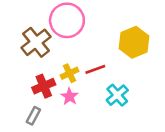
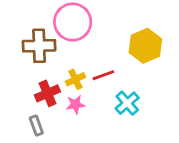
brown cross: (36, 42) -> (39, 46), turned 36
pink star: (70, 96) -> (75, 105), turned 30
gray rectangle: (33, 116) -> (36, 125), turned -48

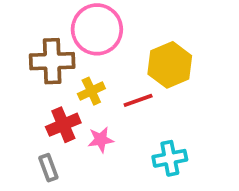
yellow hexagon: (145, 46) -> (170, 65), moved
yellow cross: (75, 79) -> (91, 91), moved
cyan cross: (127, 103) -> (170, 158), moved, turned 30

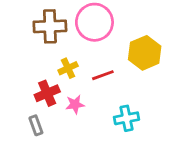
pink circle: (97, 29) -> (94, 22), moved
brown cross: (52, 61) -> (50, 26), moved
yellow hexagon: (170, 65) -> (145, 53), moved

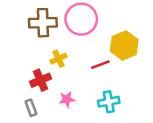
red line: (103, 75) -> (100, 65), moved
pink star: (75, 104) -> (67, 99), moved

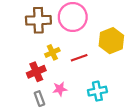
red line: (100, 65) -> (79, 58), moved
gray rectangle: (31, 108) -> (39, 99), moved

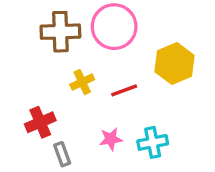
red cross: (36, 72) -> (40, 122), moved
pink star: (60, 89) -> (111, 139), moved

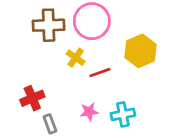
yellow cross: (82, 82) -> (76, 58), moved, turned -30

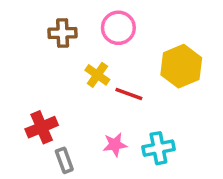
pink circle: (92, 21) -> (118, 28), size x0.7
brown cross: (49, 25) -> (63, 33), size x0.7
red line: (100, 73) -> (129, 94), turned 40

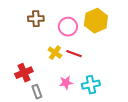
pink circle: (118, 28) -> (68, 27), moved
yellow hexagon: (181, 66) -> (96, 21), moved
yellow cross: (97, 75) -> (55, 53), moved

